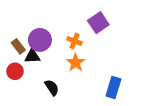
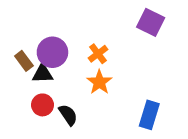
purple square: (98, 23) -> (151, 22), moved, turned -30
orange cross: (75, 41) -> (98, 54), turned 32
red circle: (15, 71) -> (42, 105), moved

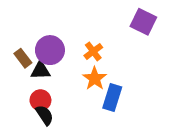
black semicircle: (68, 115) -> (45, 115), moved
blue rectangle: (149, 115) -> (112, 97), moved

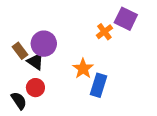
orange cross: (93, 51) -> (104, 32), moved
black triangle: (40, 70) -> (35, 61), turned 36
black semicircle: (45, 115) -> (19, 101), moved

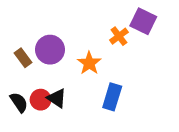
black triangle: (35, 61) -> (57, 98), moved
orange star: (83, 69) -> (89, 63), moved
black semicircle: (19, 101) -> (19, 102), moved

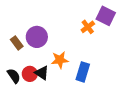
orange star: (89, 63) -> (60, 60), moved, turned 30

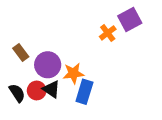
purple square: (106, 16) -> (130, 19), turned 36
purple circle: (37, 37) -> (48, 65), moved
blue rectangle: (83, 72) -> (84, 92), moved

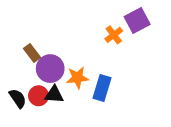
brown rectangle: (21, 53) -> (32, 53), moved
black triangle: (51, 89) -> (54, 94), turned -30
blue rectangle: (84, 92) -> (102, 88), moved

